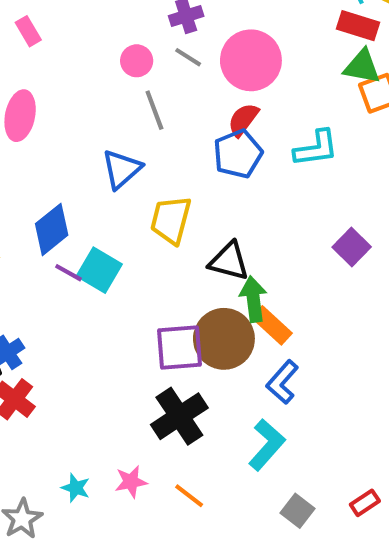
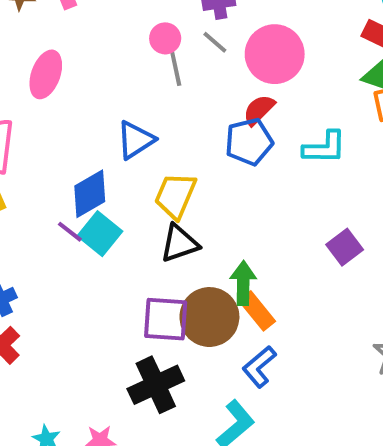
gray line: (154, 110) -> (175, 66), moved
blue diamond: (52, 229) -> (90, 194), moved
black triangle: (229, 261) -> (179, 243), moved, turned -42

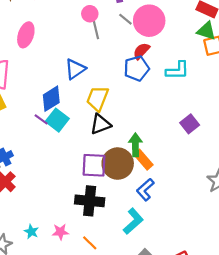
gray line: (215, 42) -> (125, 19), moved
black cross: (156, 385) -> (90, 201), turned 32

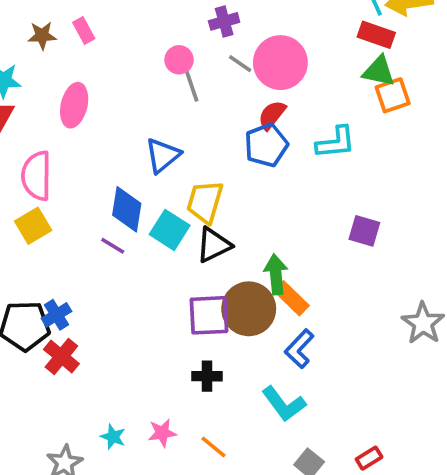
blue diamond: (51, 99) -> (127, 209), turned -44
cyan square: (57, 120) -> (170, 230), moved
purple square: (190, 124) -> (364, 231), turned -30
black cross: (90, 201) -> (207, 376), size x0.6
cyan L-shape: (133, 221) -> (284, 404), turned 100

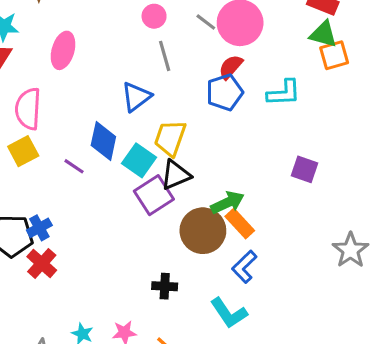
gray line: (191, 84) -> (165, 56), moved
purple line: (113, 246) -> (74, 166), moved
green arrow: (276, 274) -> (227, 203), turned 68
purple square: (209, 315) -> (154, 195), moved, turned -33

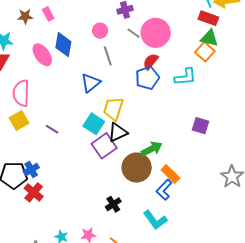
pink ellipse: (63, 50) -> (42, 55), turned -50
orange square: (334, 55) -> (205, 52), moved, turned -30
blue diamond: (103, 141) -> (63, 45), moved
orange rectangle: (240, 224) -> (170, 174), moved
black cross: (165, 286) -> (113, 204), turned -35

